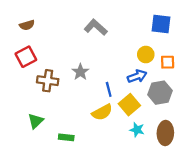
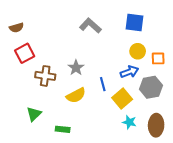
blue square: (161, 24) -> (135, 23), moved
brown semicircle: (27, 25) -> (16, 28), moved
yellow semicircle: (102, 112) -> (76, 95), moved

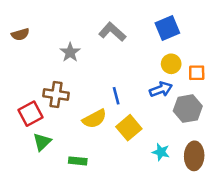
blue square: (135, 23) -> (167, 28), turned -30
red square: (25, 53) -> (30, 114), moved
gray star: (76, 68) -> (70, 52), moved
blue line: (103, 84) -> (116, 96), moved
yellow square: (122, 98) -> (129, 128), moved

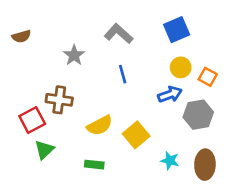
orange square: (197, 73) -> (208, 77), turned 30
blue line: (116, 96) -> (123, 74), moved
green rectangle: (78, 161) -> (94, 165), moved

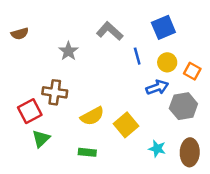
blue line: (123, 74) -> (137, 56), moved

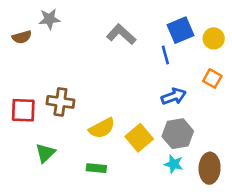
gray star: (68, 51) -> (49, 19), moved, turned 30
blue line: (137, 56) -> (165, 55), moved
yellow circle: (167, 62) -> (214, 38), moved
gray hexagon: (183, 106) -> (178, 134), moved
red square: (30, 111) -> (23, 110), moved, turned 30

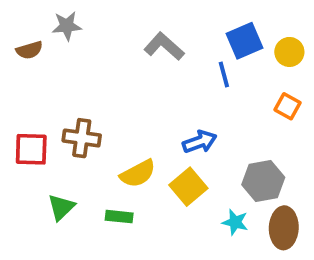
blue arrow: (174, 96) -> (200, 142), moved
gray hexagon: (178, 134) -> (263, 181), moved
green rectangle: (96, 168) -> (119, 217), moved

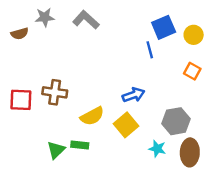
gray L-shape: (164, 46) -> (86, 20), moved
green triangle: (61, 207) -> (56, 150), moved

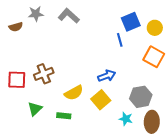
orange square: (192, 71) -> (154, 57), size x1.5
brown cross: (55, 92) -> (44, 74), turned -30
green triangle: (56, 150) -> (35, 109), moved

